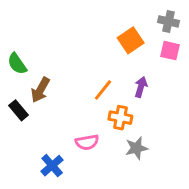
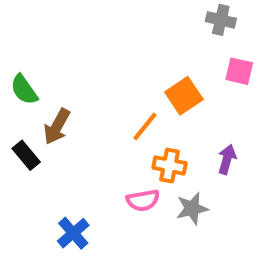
gray cross: (169, 21) -> (221, 20), moved
orange square: (131, 40) -> (184, 96), moved
purple arrow: (141, 87) -> (227, 159), moved
pink semicircle: (87, 142) -> (143, 200), moved

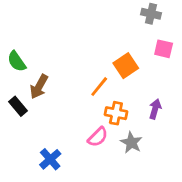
pink semicircle: (143, 200) -> (98, 137), turned -35
gray star: (192, 209) -> (131, 143), turned -30

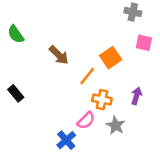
green semicircle: (17, 61) -> (16, 34), moved
brown arrow: (39, 87) -> (59, 55), moved, turned -75
blue cross: (50, 159) -> (66, 140), moved

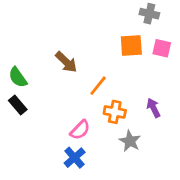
green semicircle: (16, 34) -> (18, 77), moved
orange square: (111, 58) -> (131, 45), moved, turned 30
purple arrow: (136, 96) -> (153, 108), turned -42
pink semicircle: (86, 120) -> (80, 130), moved

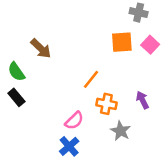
pink square: (162, 48) -> (150, 45), turned 30
brown arrow: (66, 62) -> (41, 49), moved

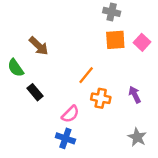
gray cross: (139, 13) -> (112, 12), moved
black rectangle: (16, 97) -> (35, 92), moved
gray star: (121, 131) -> (137, 137), moved
blue cross: (69, 146) -> (65, 138), turned -30

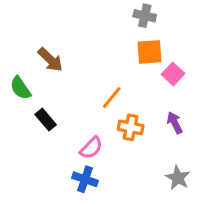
pink square: (142, 42) -> (173, 74), moved

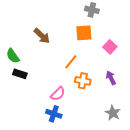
orange square: (149, 52) -> (84, 33), moved
brown arrow: (50, 60) -> (42, 36), moved
black rectangle: (46, 120) -> (20, 74), moved, turned -32

